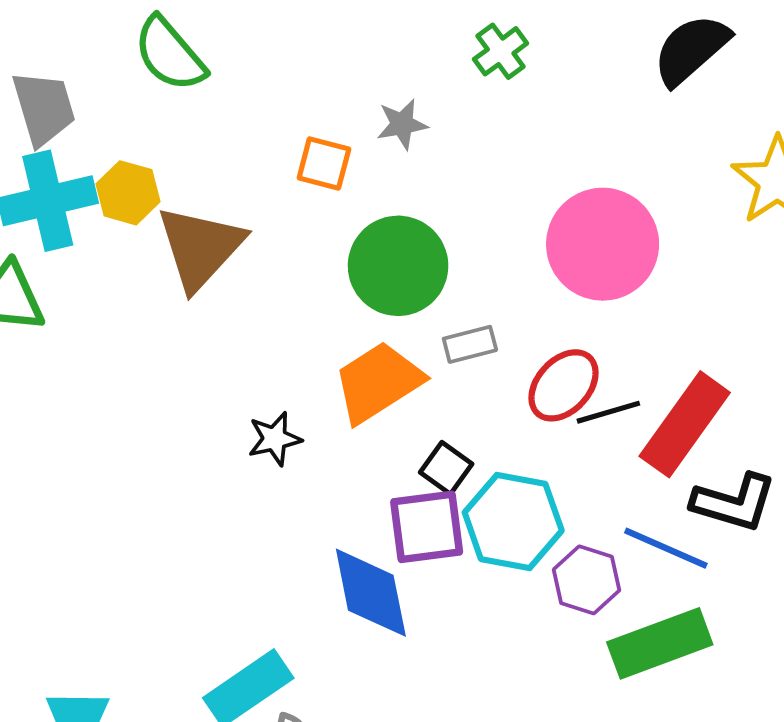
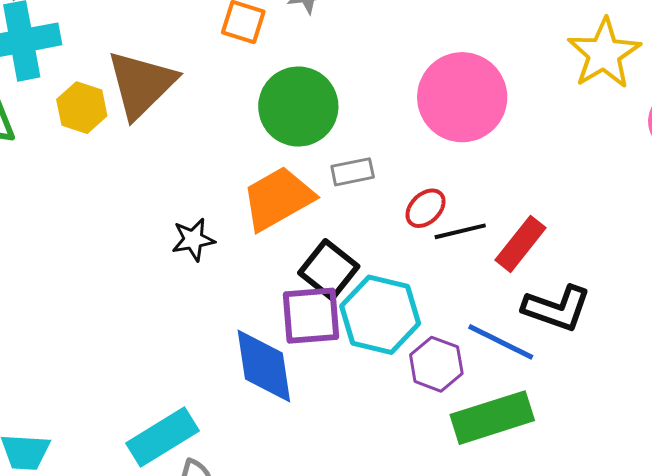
yellow hexagon: (128, 193) -> (82, 108), moved
red ellipse: (564, 385) -> (426, 208), size x0.7
red rectangle: (685, 424) -> (521, 244), size x0.7
black square: (446, 468) -> (329, 270), size x1.4

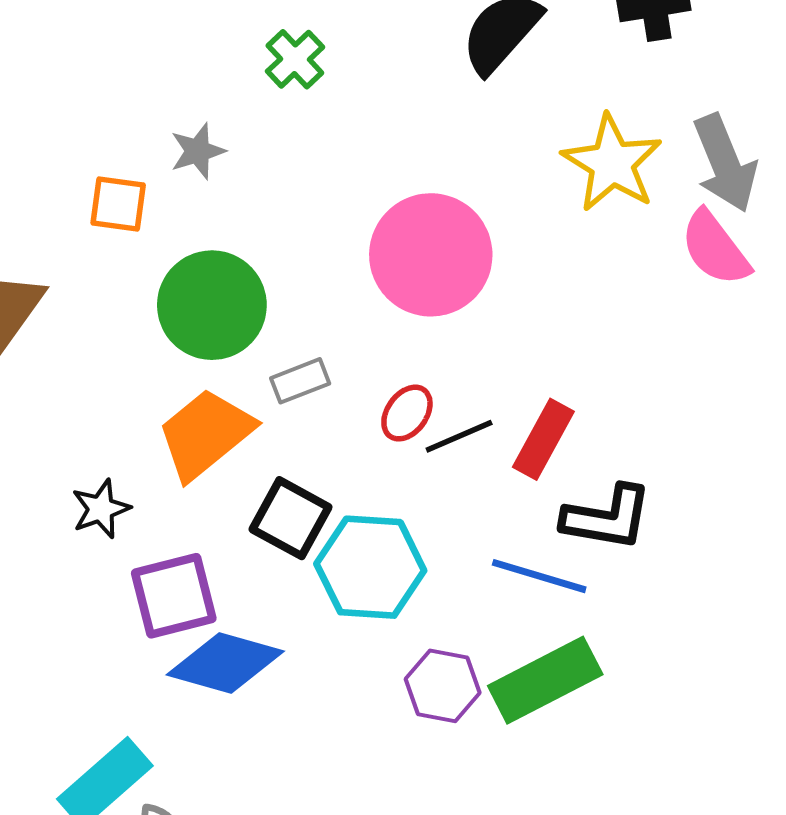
purple square: (311, 316) -> (174, 596), moved
purple hexagon: (436, 364) -> (443, 686), moved
blue diamond: (264, 366) -> (225, 663), turned -56

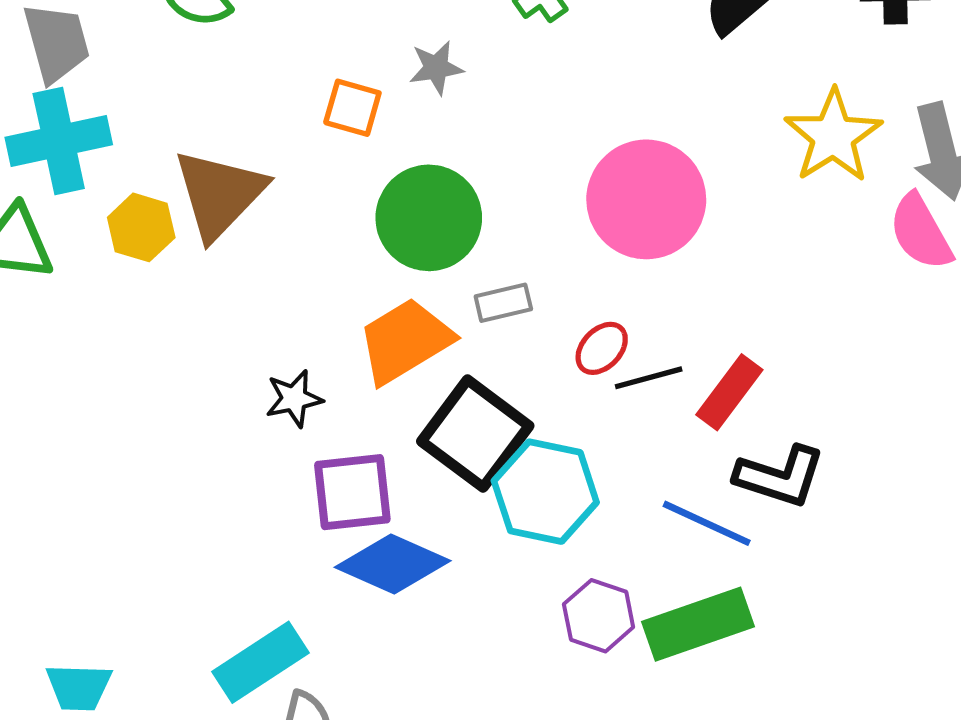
black square: (291, 518) -> (475, 434), size x1.4

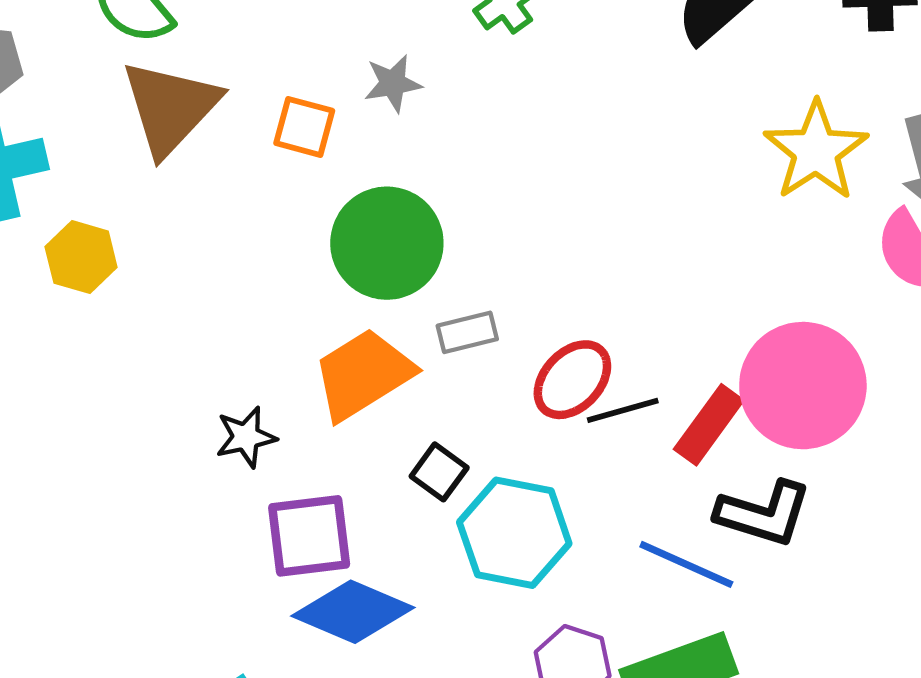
brown triangle: (219, 194) -> (170, 107), moved
pink circle: (646, 199) -> (803, 386), moved
red ellipse: (602, 348) -> (572, 380), size x1.4
black square: (475, 434) -> (439, 472), size x0.5

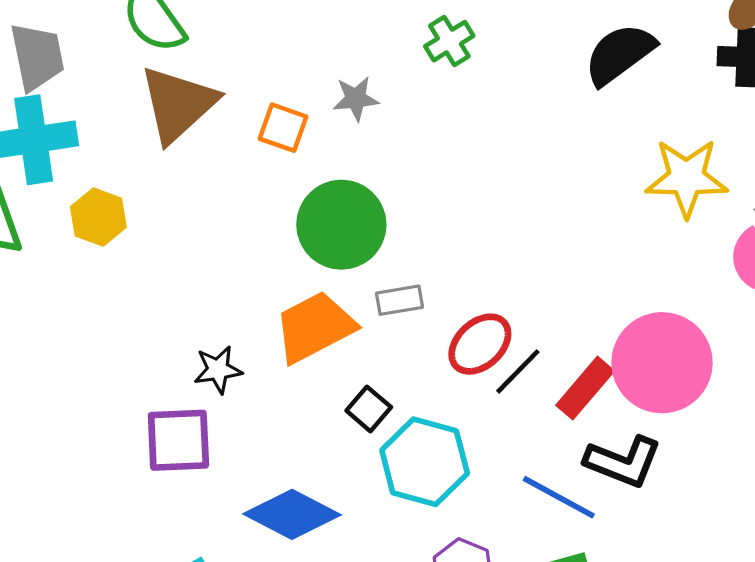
yellow star: (816, 151) -> (687, 178), turned 30
black line: (623, 410) -> (518, 371), turned -34
purple square: (309, 536) -> (178, 440), moved

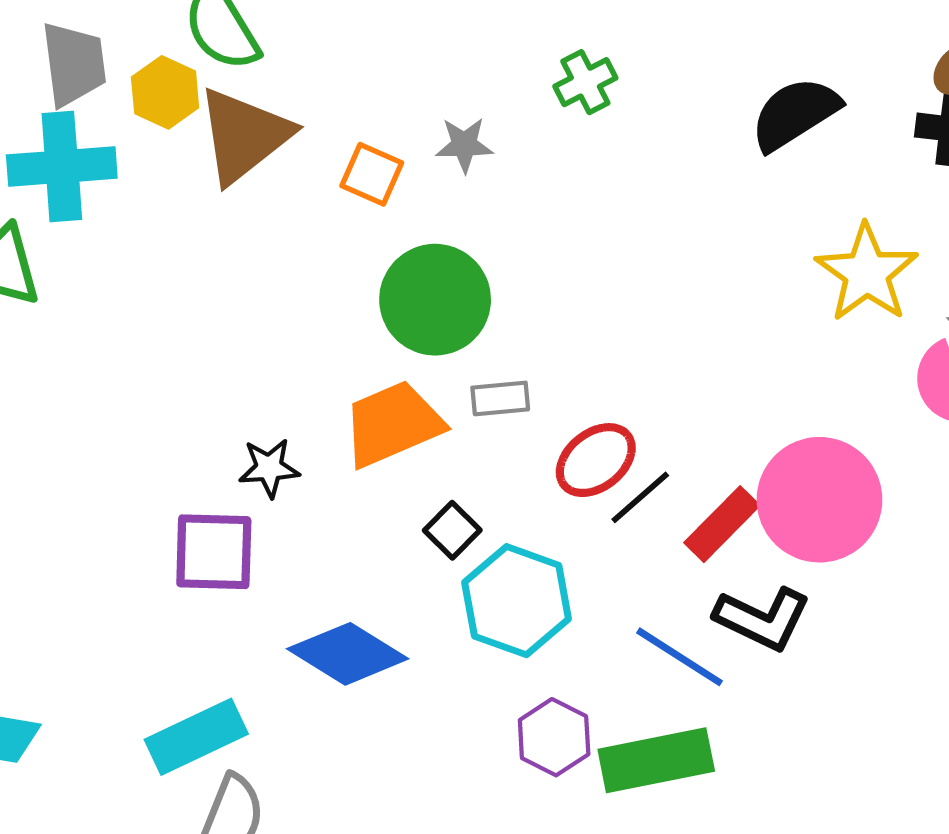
yellow star: (687, 178) -> (867, 273), turned 30
yellow hexagon: (98, 217) -> (165, 92), moved

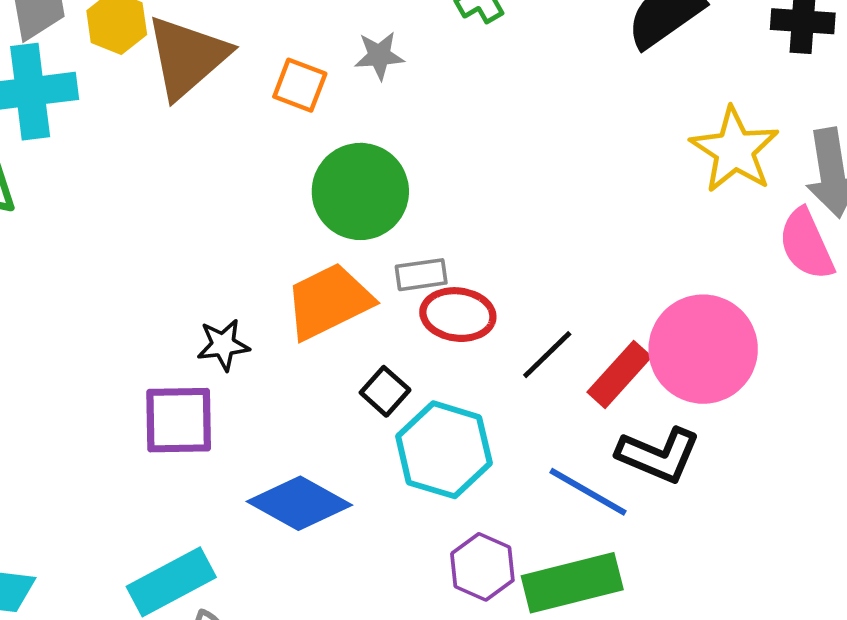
red ellipse: (596, 460) -> (458, 315), moved, turned 48

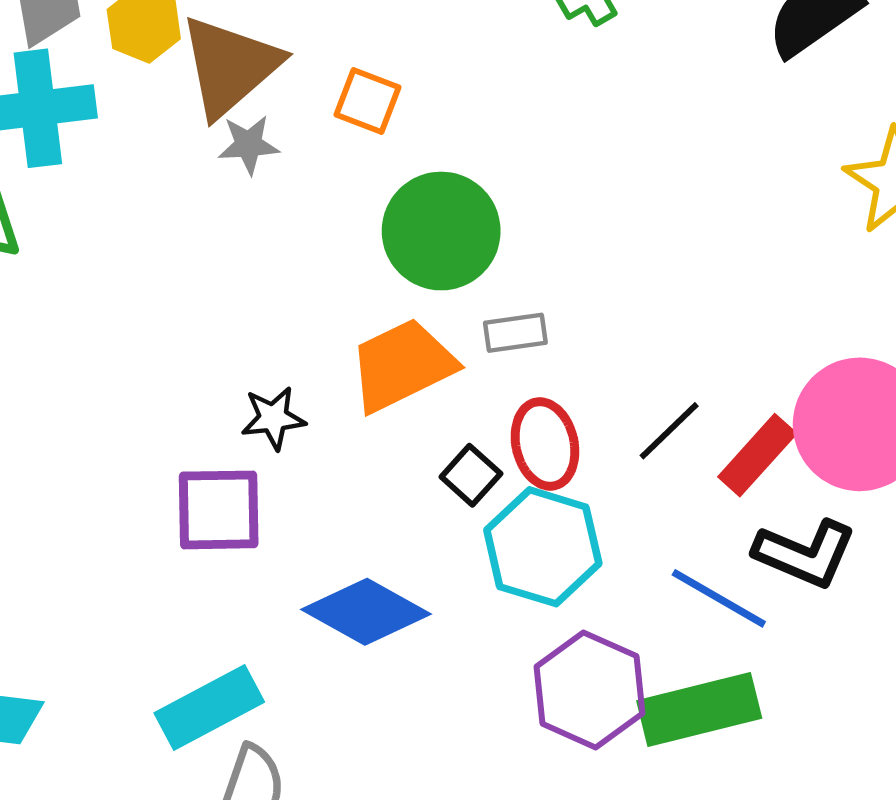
gray star: (379, 56) -> (249, 145), moved
red ellipse: (458, 315) -> (545, 444), moved, turned 70
purple hexagon: (482, 567) -> (589, 690), size x1.4

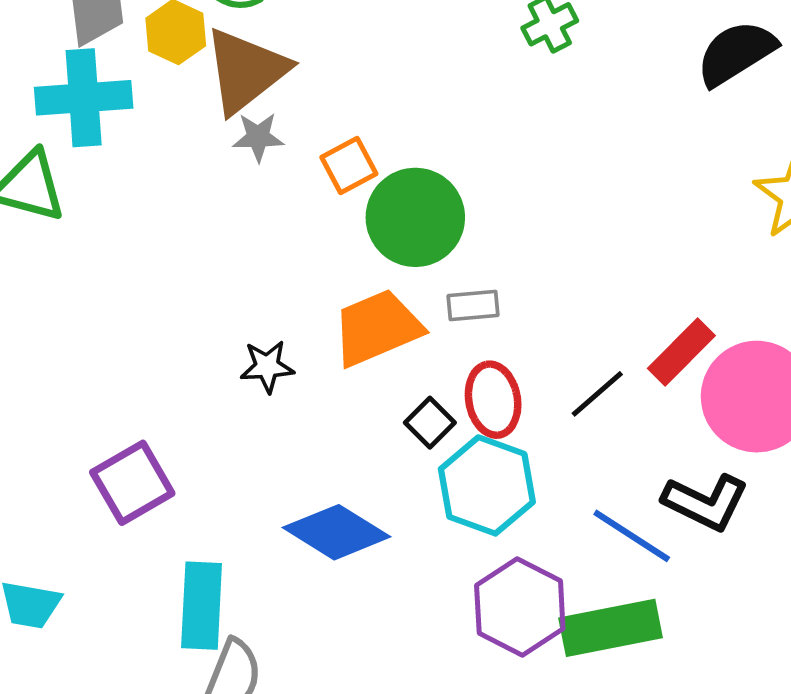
orange square: (367, 101) -> (349, 165), moved, turned 38
red rectangle: (757, 455) -> (681, 352), moved
purple square: (219, 510) -> (132, 483), moved, turned -32
cyan rectangle: (209, 708) -> (202, 606), turned -62

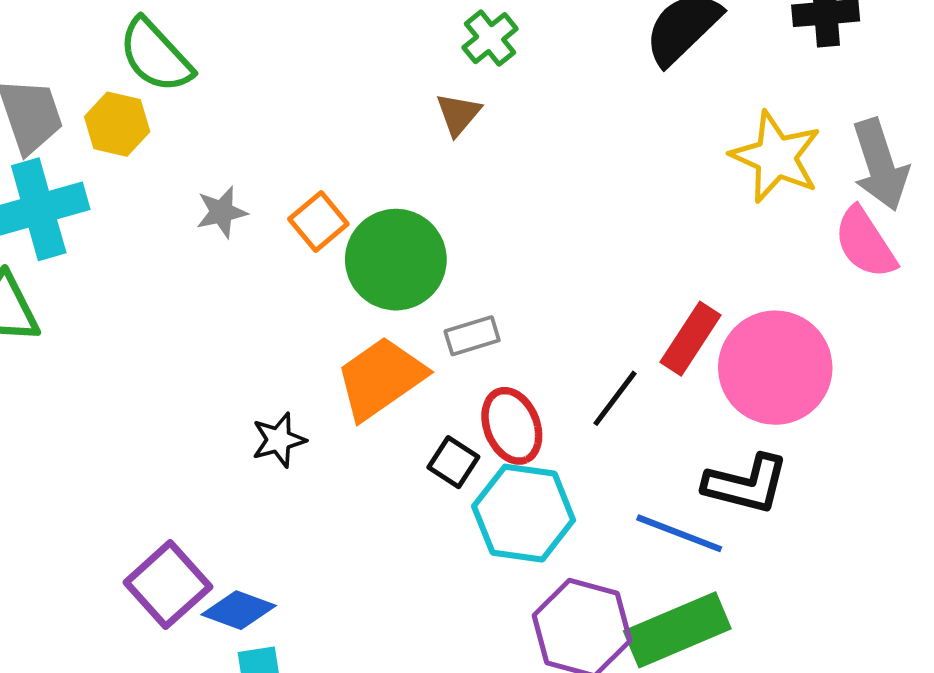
brown triangle: (246, 71) -> (458, 114), moved, size x0.5
blue diamond: (336, 532) -> (239, 610), moved, size x0.7

